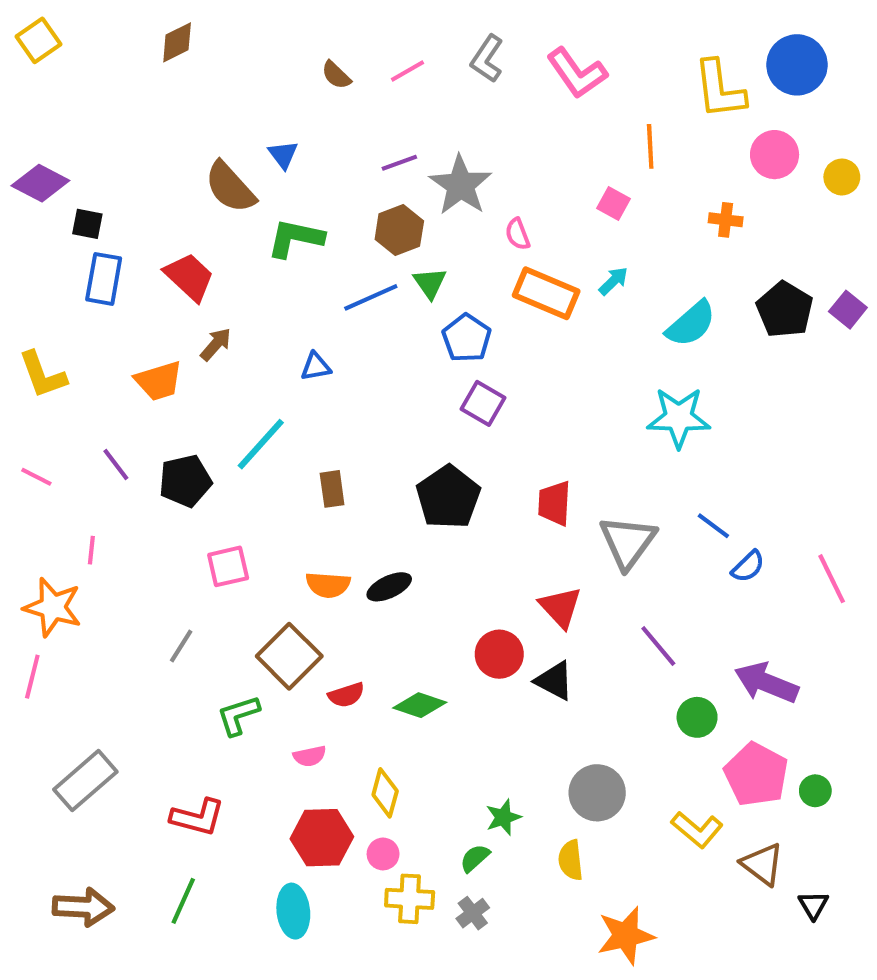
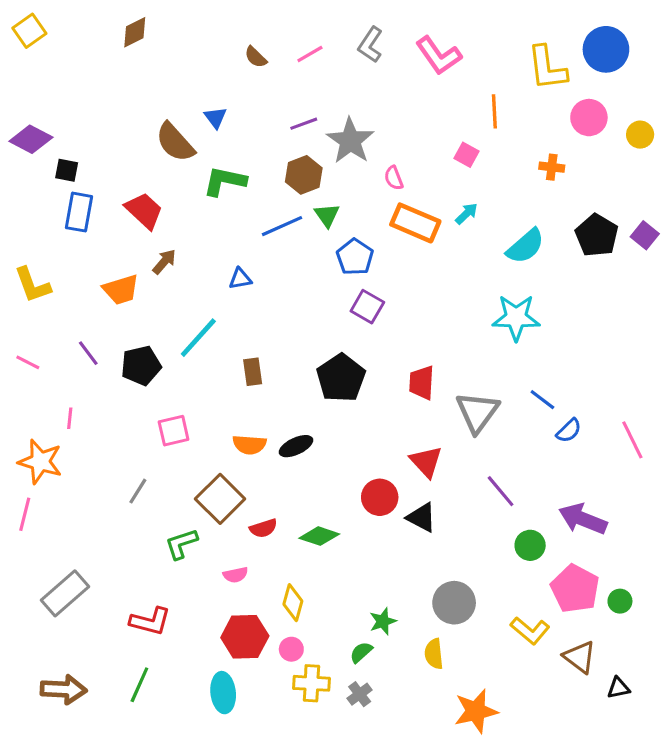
black triangle: (813, 905) -> (618, 688), turned 50

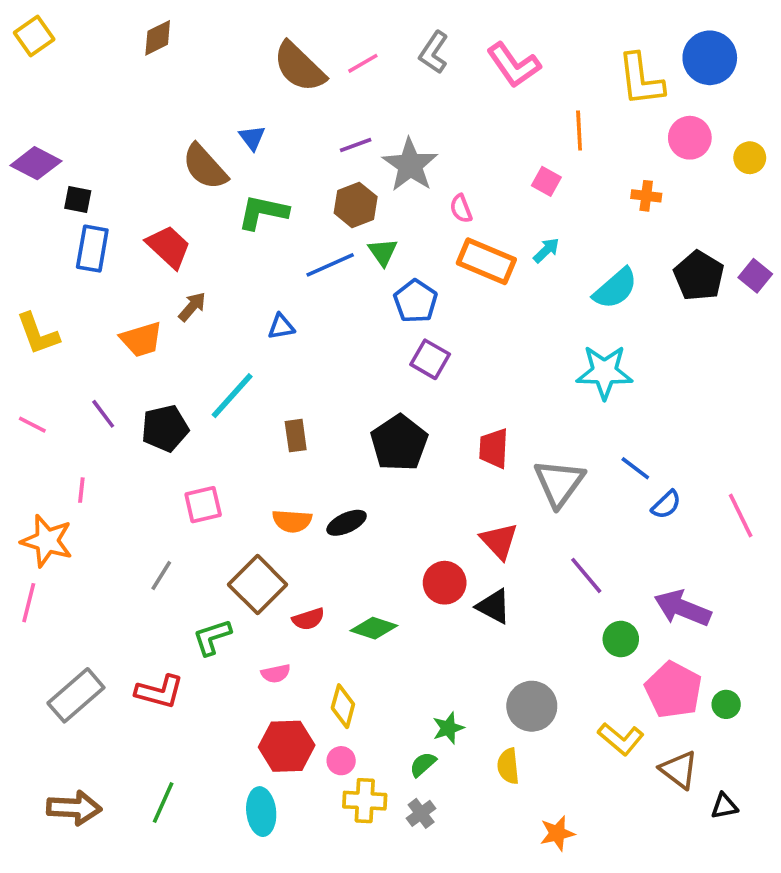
brown semicircle: (256, 57) -> (299, 67), size x2.0
red L-shape: (150, 621) -> (159, 692), moved
orange star: (476, 711) -> (557, 833), size x0.7

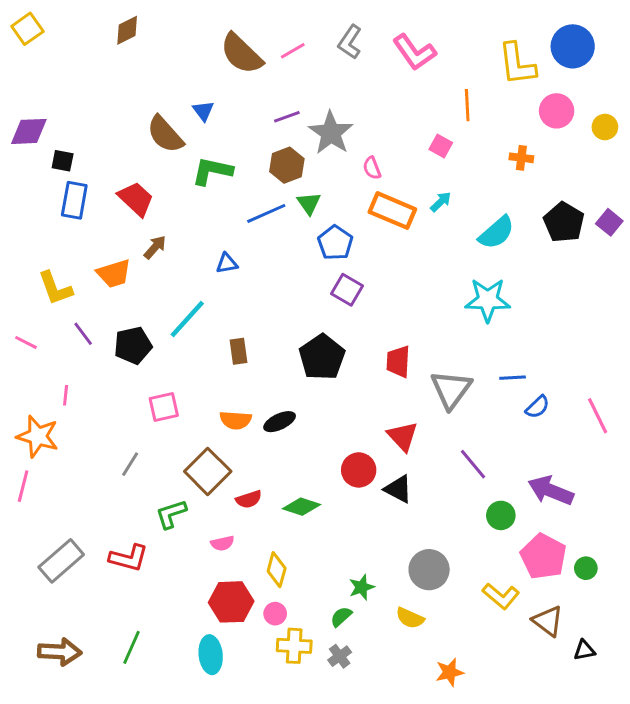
purple diamond: (36, 163) -> (29, 131), turned -30
yellow L-shape: (38, 334) -> (55, 288), moved
blue line: (635, 468) -> (513, 378), turned -40
yellow semicircle: (508, 766) -> (410, 618), turned -60

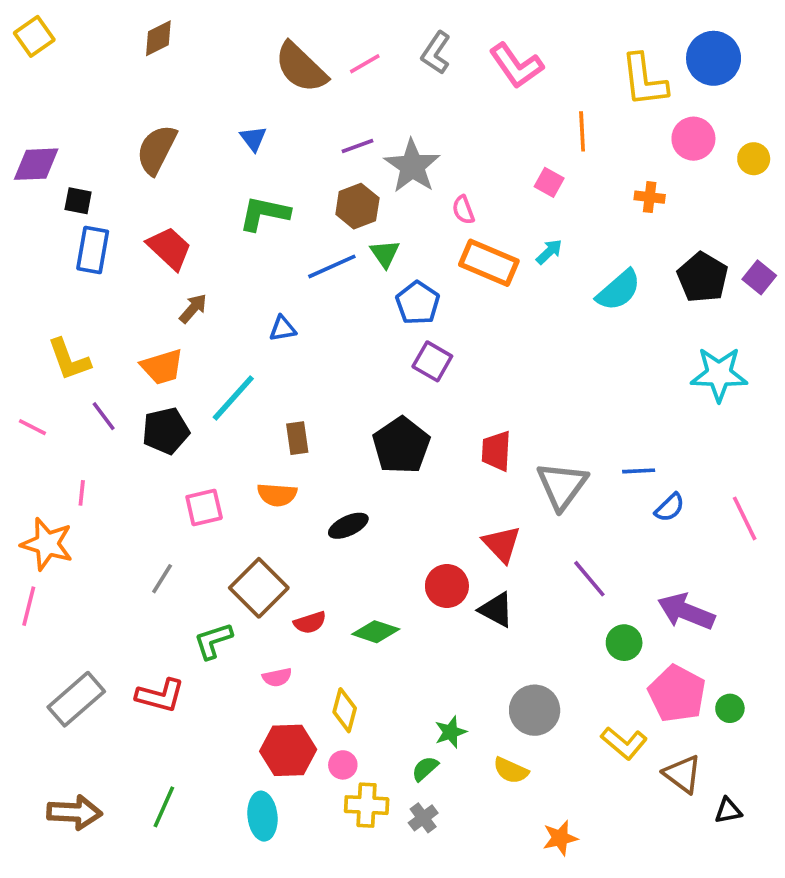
brown semicircle: (165, 134) -> (157, 150), moved, turned 69
orange trapezoid: (114, 274) -> (162, 367), moved
cyan star: (488, 300) -> (719, 374), moved
orange semicircle: (236, 420) -> (277, 495), moved

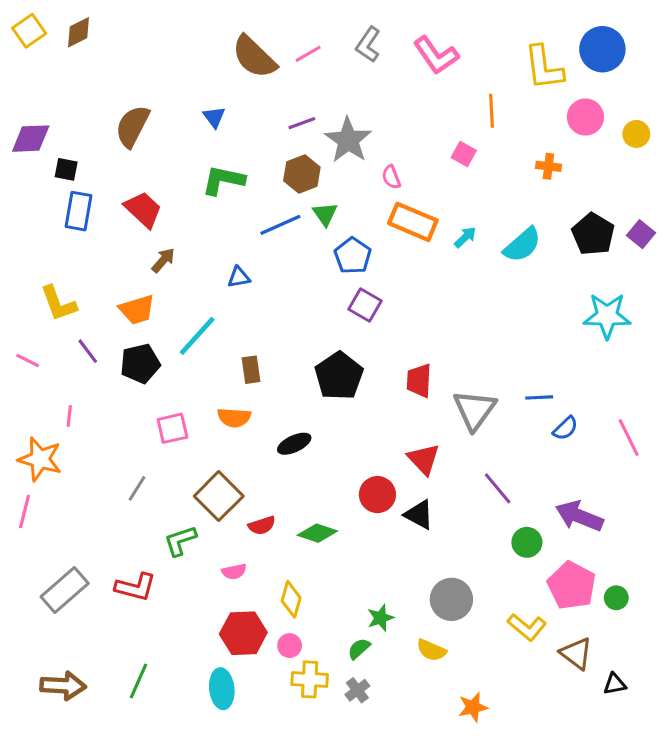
brown diamond: (158, 38) -> (78, 32), moved
cyan arrow: (549, 252) -> (465, 237), moved

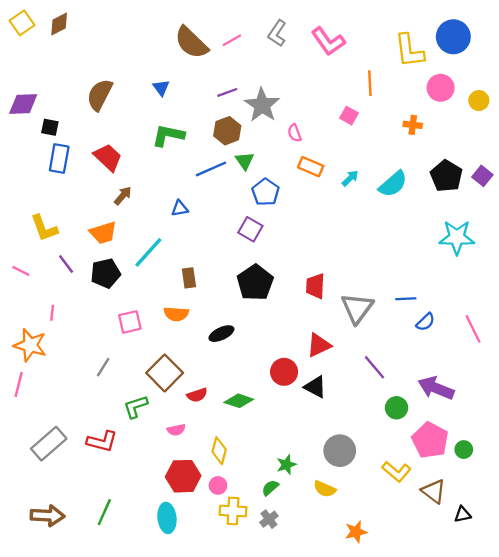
orange rectangle: (413, 222) -> (311, 167), size x0.7
purple square: (365, 305) -> (250, 229), moved
red triangle: (424, 459) -> (319, 345), turned 48

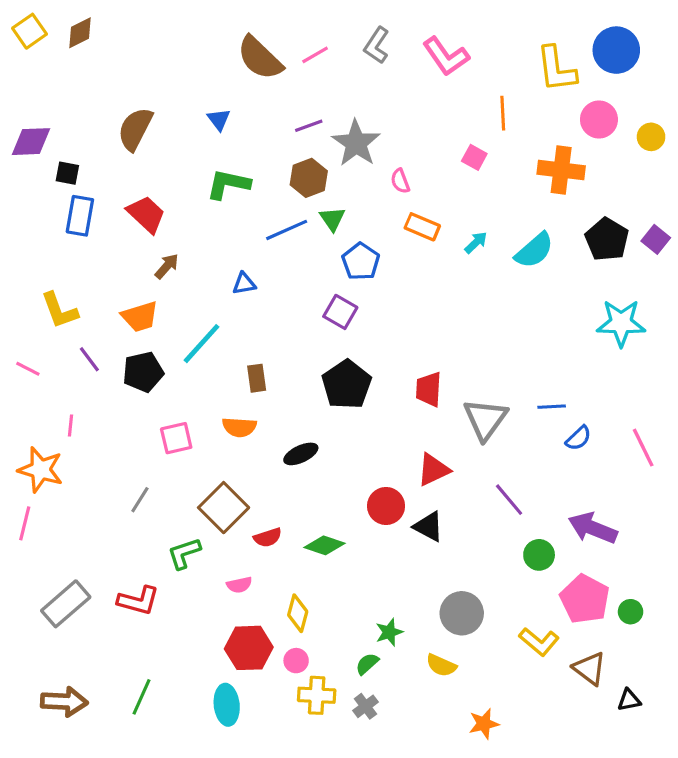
orange cross: (413, 125) -> (561, 170), size x1.8

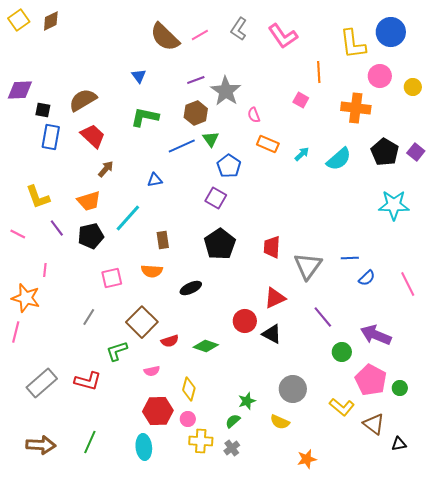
brown semicircle: (135, 129) -> (83, 100), moved, turned 32

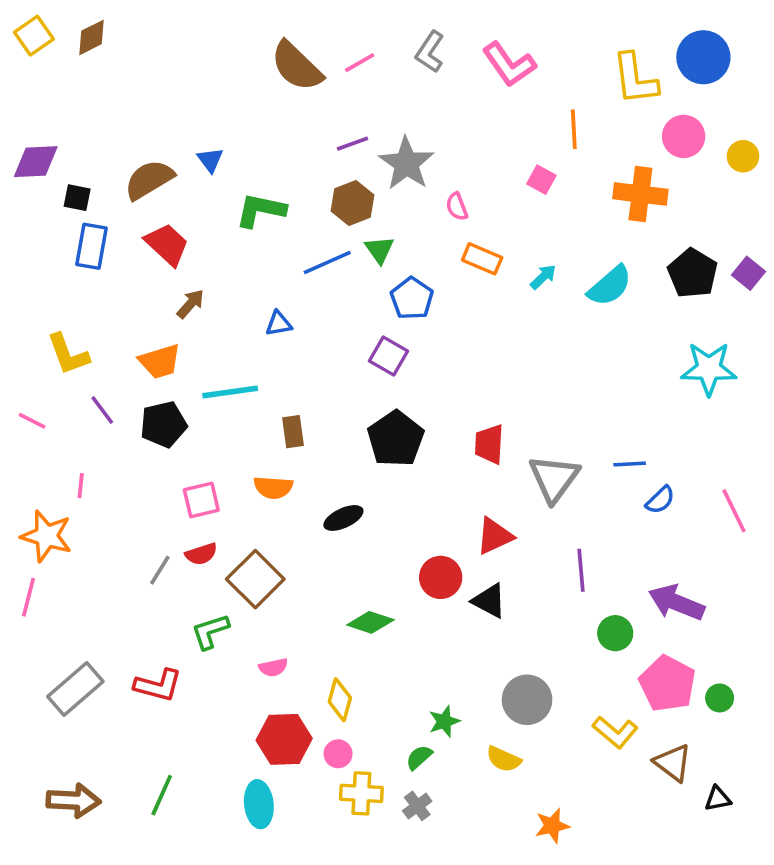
blue triangle: (139, 76) -> (210, 160), moved
cyan line: (128, 218) -> (230, 392), turned 40
purple line: (323, 317) -> (581, 570), turned 35
red semicircle: (170, 341) -> (201, 554), moved

